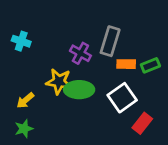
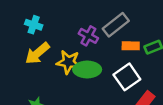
gray rectangle: (110, 41) -> (116, 25), turned 35
yellow arrow: (25, 100) -> (37, 53), moved, size x1.5

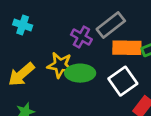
orange rectangle: (131, 46) -> (127, 48), size x1.5
yellow arrow: (37, 53) -> (21, 74), moved

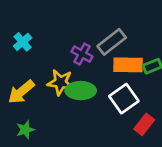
cyan cross: (23, 25) -> (23, 42), turned 30

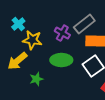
yellow star: (60, 82) -> (32, 40), moved
green star: (25, 130) -> (36, 79), moved

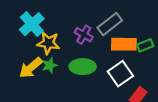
cyan cross: (18, 24) -> (32, 24), size x1.5
green star: (36, 79) -> (50, 65), moved

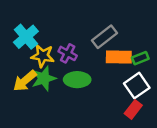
purple cross: (84, 35) -> (68, 53), moved
green star: (50, 65) -> (44, 78), size x1.5
white square: (120, 74) -> (137, 86), moved

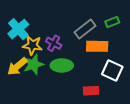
green rectangle: (140, 58) -> (112, 22), moved
white square: (137, 86) -> (112, 71), turned -30
red rectangle: (133, 109) -> (91, 91), moved, turned 49

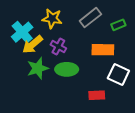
gray rectangle: (85, 29) -> (90, 18), moved
yellow star: (32, 45) -> (52, 19), moved
yellow arrow: (17, 66) -> (32, 44), moved

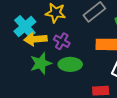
yellow arrow: (32, 44) -> (35, 39), turned 35

